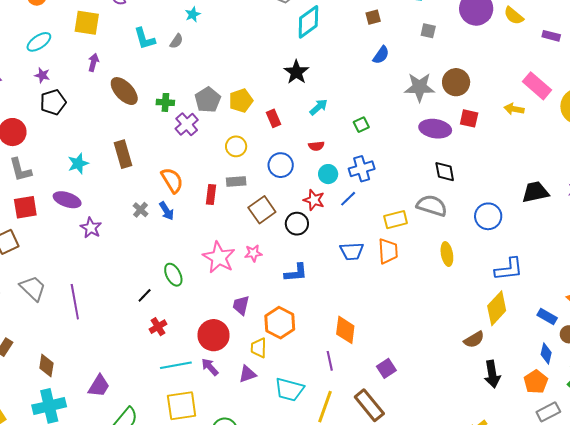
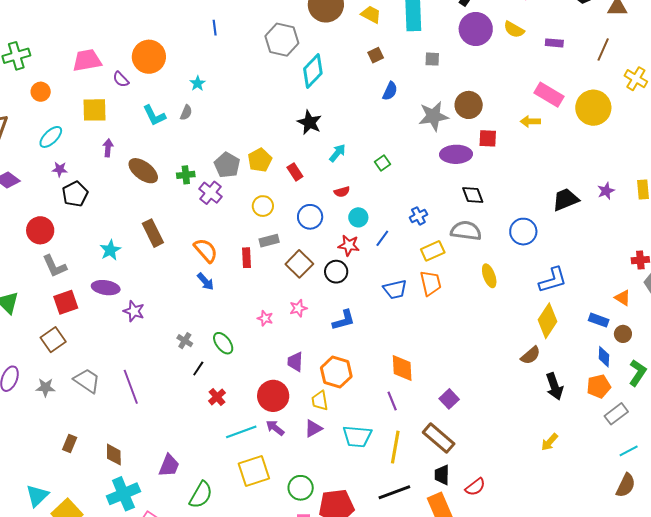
blue cross: (362, 169) -> (418, 216), moved, size x0.7
gray cross: (141, 210) -> (185, 341), moved
pink star: (219, 257) -> (265, 318), size x0.5
orange pentagon: (536, 382) -> (599, 386), turned 30

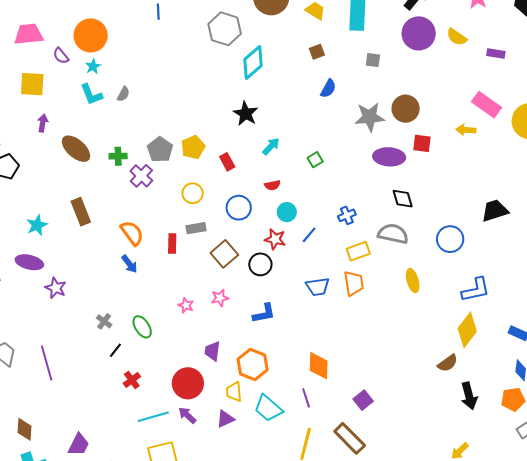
cyan star: (198, 83) -> (93, 66), moved
cyan trapezoid: (357, 436) -> (268, 408), moved, turned 32

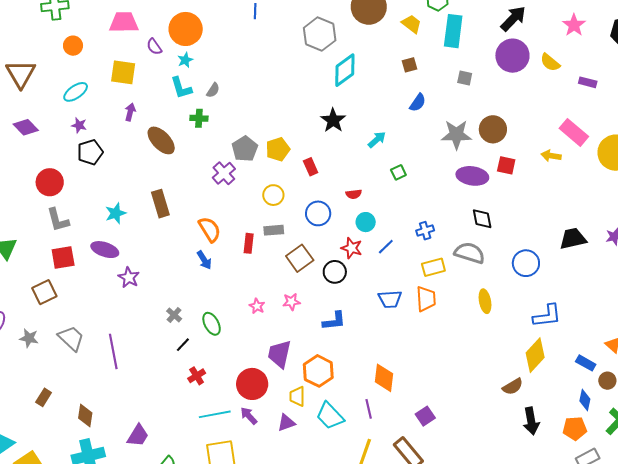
cyan arrow: (271, 146) -> (377, 140), moved
green cross: (118, 156) -> (199, 118), moved
purple trapezoid: (212, 351) -> (279, 354), size x1.4

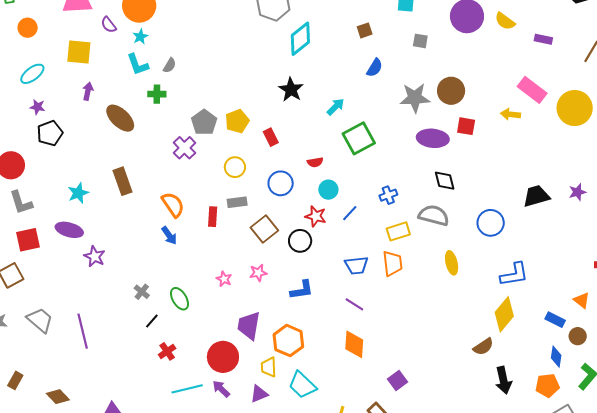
green square: (398, 172) -> (359, 138), size x2.0
purple line: (369, 409) -> (354, 304), moved, turned -42
brown diamond: (85, 416) -> (58, 397), turned -50

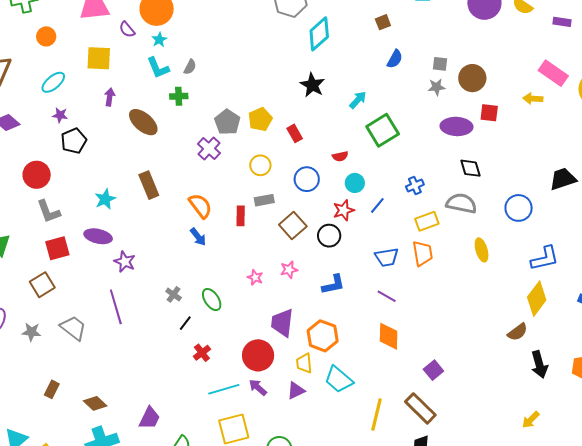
gray square: (420, 41) -> (440, 64), moved
gray star: (415, 98) -> (437, 87), size x0.6
red star: (316, 216) -> (344, 210), turned -30
purple line: (83, 331) -> (116, 307), moved

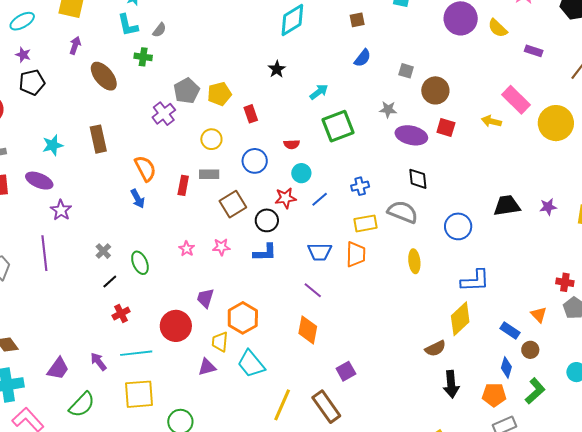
black star: (312, 85) -> (277, 69), size x0.7
gray star: (437, 87) -> (388, 110), moved
blue L-shape: (333, 285) -> (265, 253), moved
purple trapezoid: (282, 323) -> (205, 298), size x0.7
purple arrow: (258, 387) -> (99, 362), moved

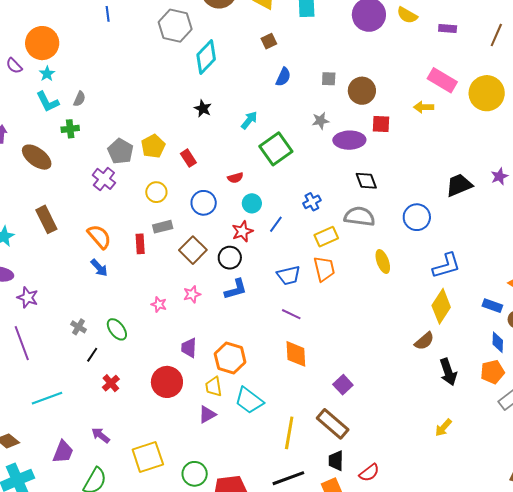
cyan line: (136, 353) -> (47, 398), moved

